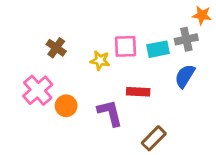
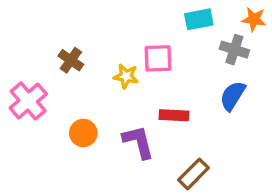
gray cross: (186, 39) -> (234, 50), turned 30
cyan rectangle: (158, 49) -> (199, 19), moved
pink cross: (38, 90) -> (28, 101), moved

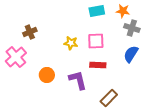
cyan rectangle: (199, 19) -> (97, 11), moved
orange star: (254, 19) -> (123, 11), moved
pink square: (158, 58) -> (96, 41), moved
brown cross: (71, 60) -> (30, 32), moved, turned 32

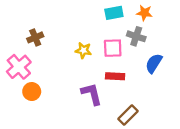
gray cross: (132, 28) -> (136, 36), moved
orange circle: (47, 75) -> (32, 92), moved

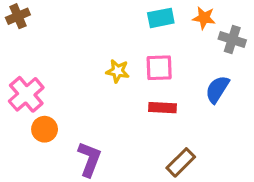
gray cross: (136, 36) -> (232, 39), moved
brown cross: (35, 37) -> (18, 16), moved
purple L-shape: (92, 94) -> (89, 159), moved, turned 35

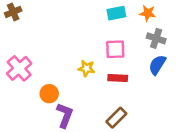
gray cross: (232, 39) -> (156, 38), moved
yellow star: (118, 71) -> (86, 68), moved
orange circle: (45, 129) -> (49, 94), moved
brown rectangle: (181, 162) -> (116, 118), moved

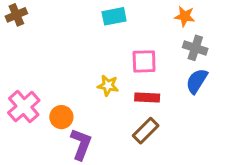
cyan rectangle: (116, 13) -> (114, 16), moved
pink cross: (19, 68) -> (24, 107), moved
brown rectangle: (116, 118) -> (146, 131), moved

